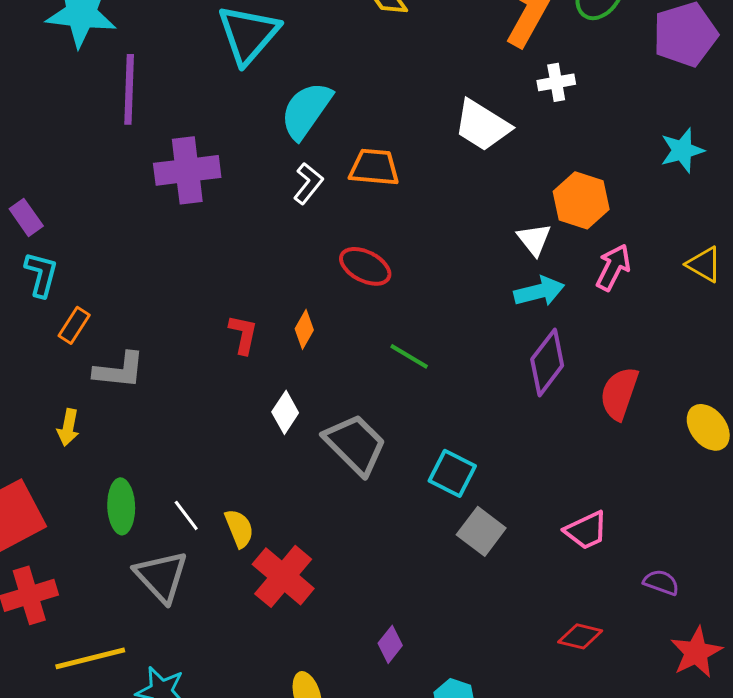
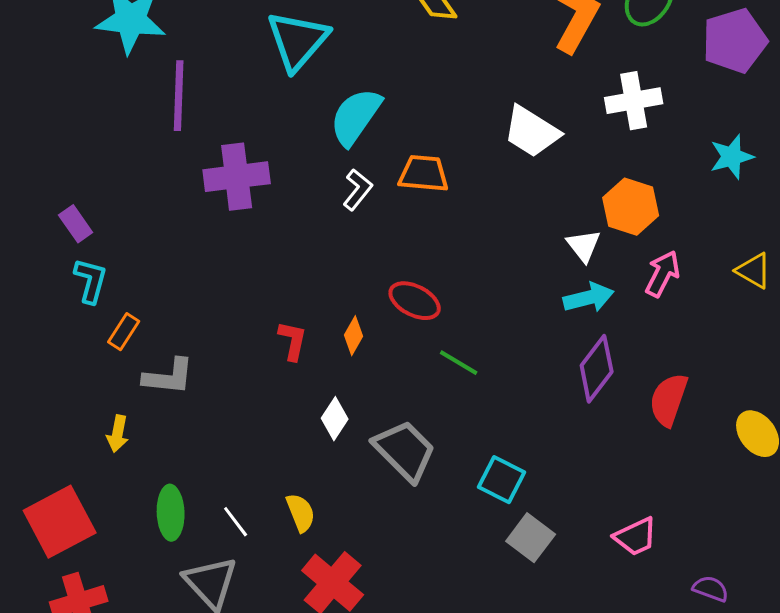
white cross: (556, 82) -> (634, 101), moved, size x1.5
red ellipse: (365, 266) -> (415, 301), moved
yellow semicircle: (239, 528) -> (301, 513), moved

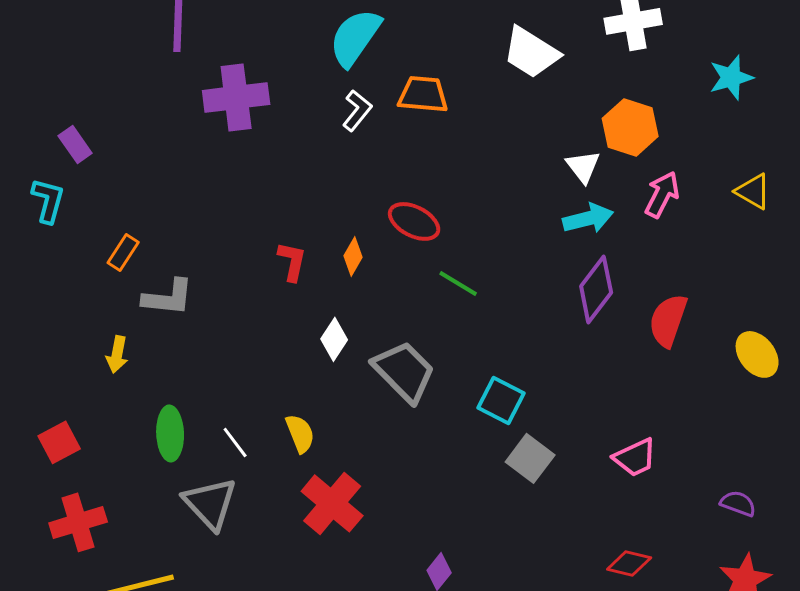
cyan L-shape: (91, 281) -> (48, 200), moved
red square: (60, 522) -> (59, 442), size x0.6
purple semicircle: (711, 589) -> (738, 503), moved

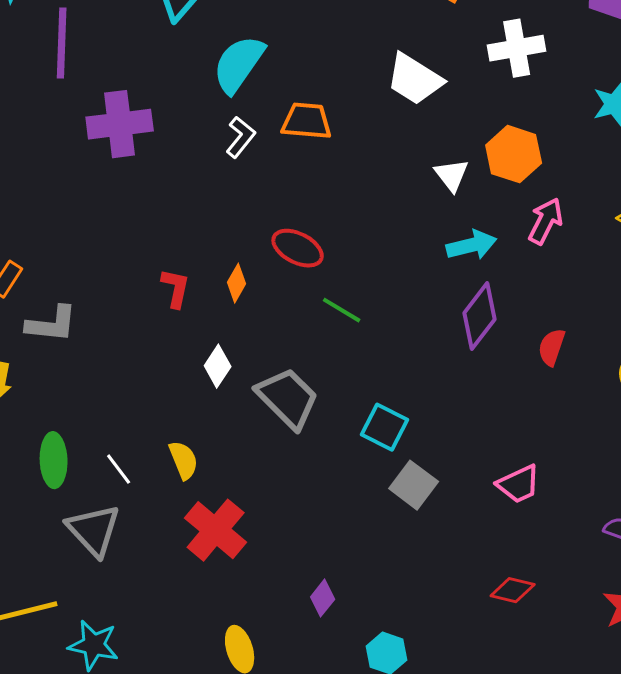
white triangle: (583, 166) -> (452, 175), moved
red semicircle: (668, 320) -> (552, 347), size x0.7

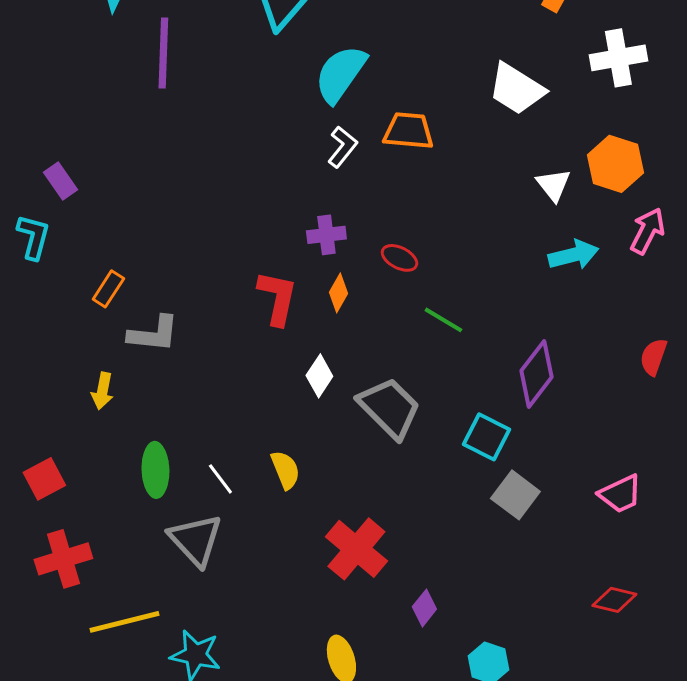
purple cross: (120, 124) -> (326, 235), moved, size x0.6
red ellipse: (298, 248) -> (399, 258), size x0.7
red L-shape: (176, 288) -> (277, 298), size x1.4
purple diamond: (480, 316) -> (536, 374), moved
red cross: (216, 530) -> (356, 549), moved

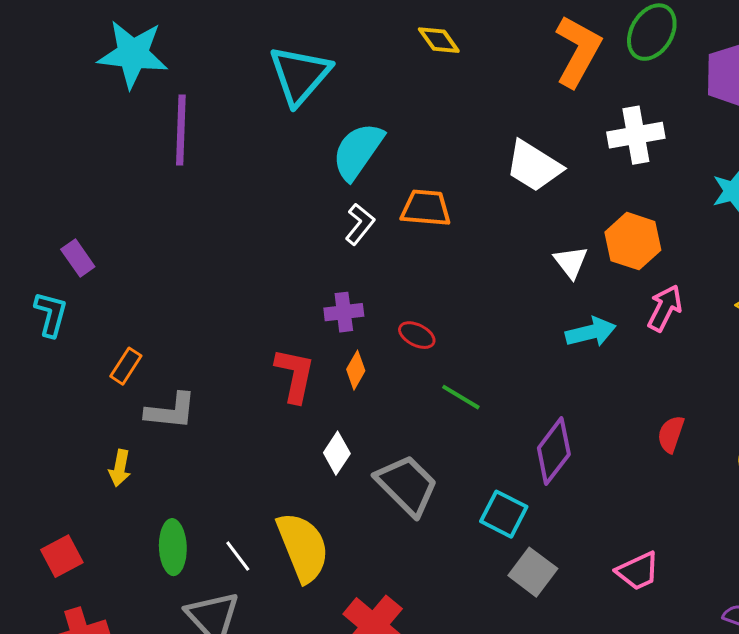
yellow semicircle: (285, 470) -> (303, 547), size x1.8

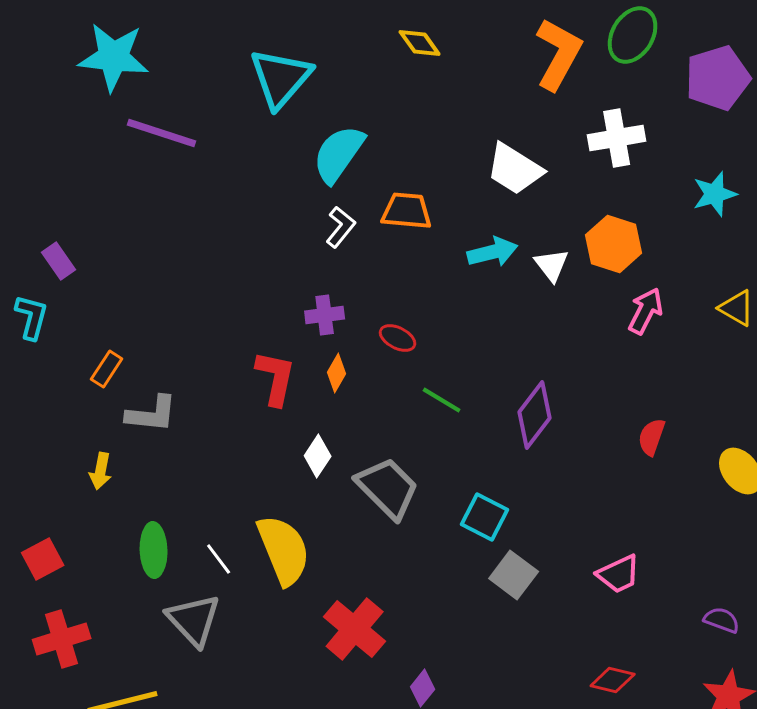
purple line: (181, 130) -> (162, 133), turned -74
cyan arrow: (591, 332) -> (493, 252), moved
purple diamond: (554, 451) -> (535, 415), moved

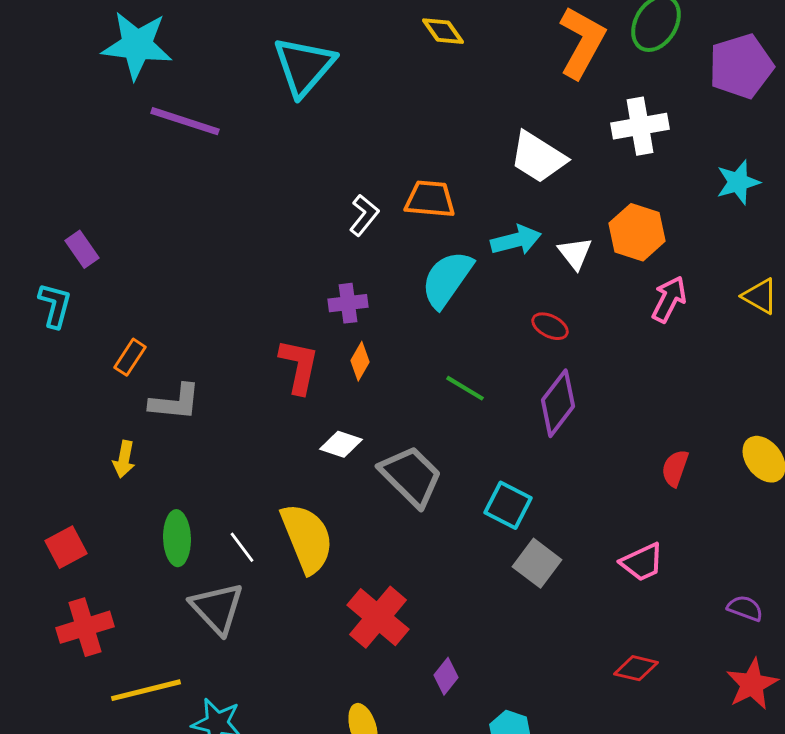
cyan semicircle: (339, 154) -> (447, 279), moved
red ellipse: (398, 338) -> (550, 326), moved
red semicircle: (652, 437) -> (675, 468), moved
white diamond: (318, 456) -> (341, 444), turned 75

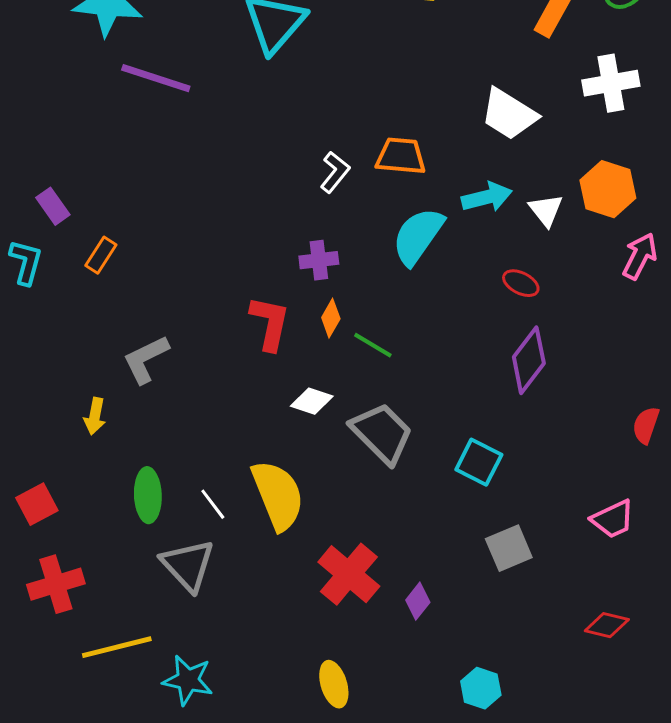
orange rectangle: (130, 357) -> (101, 255), moved
green line: (465, 388) -> (373, 345), moved
gray L-shape: (175, 402) -> (146, 359), turned 148
gray square: (537, 563) -> (509, 548), moved, turned 30
purple diamond: (446, 676) -> (418, 601), moved

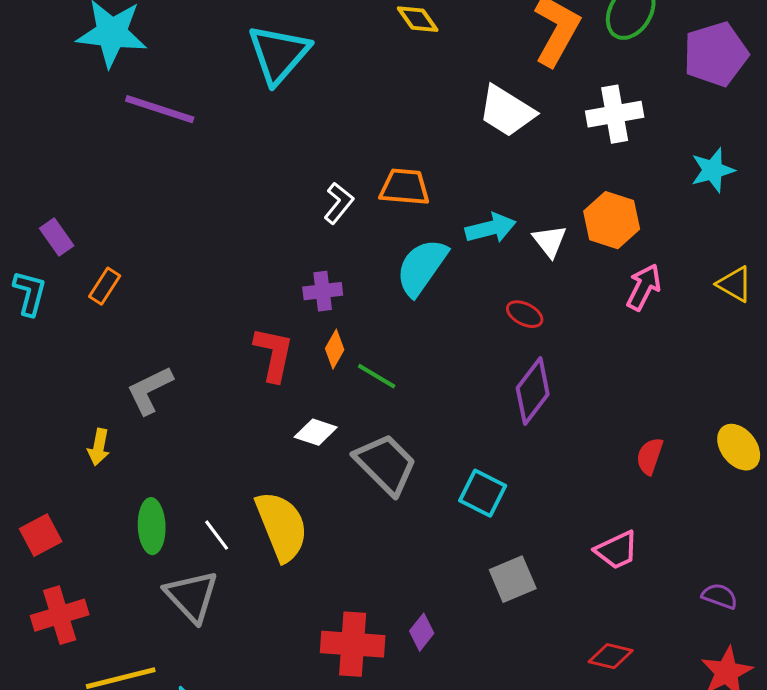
white trapezoid: (509, 114) -> (507, 111), moved
red cross: (349, 574) -> (353, 644), moved, turned -36

